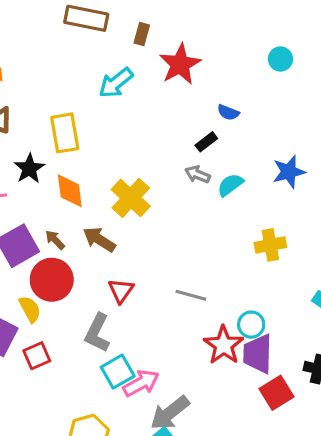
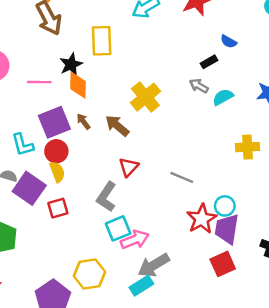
orange diamond: (70, 191) -> (78, 85), moved
red circle: (52, 280) -> (56, 151), moved, size x0.7
red square: (276, 393) -> (223, 264), moved

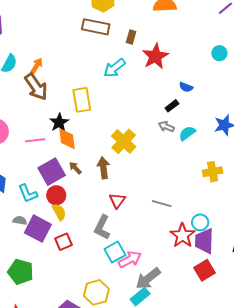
brown arrow: (117, 126) -> (103, 168), turned 50

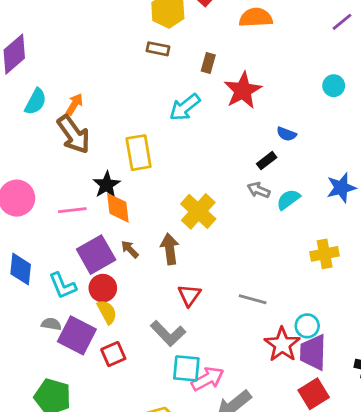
brown rectangle: (96, 27) -> (158, 49), size x0.6
gray L-shape: (102, 227) -> (168, 333), turned -70
cyan square: (115, 252) -> (186, 368), turned 35

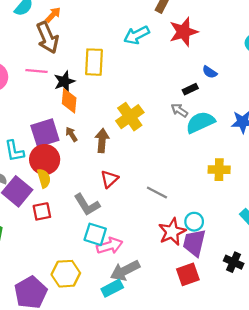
cyan semicircle: (288, 200) -> (200, 122), size x1.5
pink line: (72, 210) -> (36, 71), moved
red circle: (103, 288) -> (45, 160), size x1.4

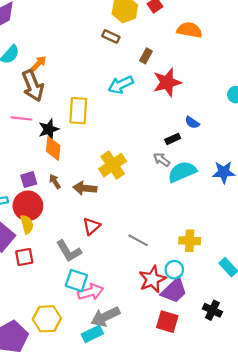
purple square: (45, 133) -> (29, 180), size x0.6
brown arrow: (102, 141) -> (85, 188), turned -90
yellow cross: (219, 170) -> (190, 241), moved
purple trapezoid: (194, 243) -> (174, 291), turned -148
red square: (188, 274) -> (167, 322), turned 35

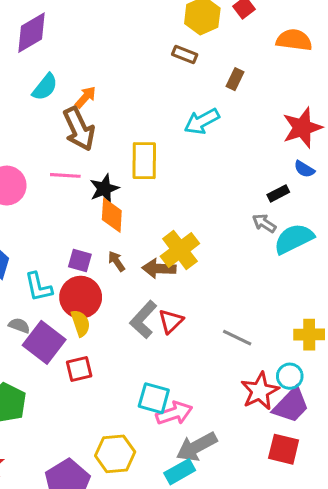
red star: (167, 82) -> (302, 128), moved
yellow cross: (113, 165) -> (180, 250), moved
purple square: (29, 180) -> (80, 260), turned 35
gray L-shape: (69, 251) -> (143, 320), moved, turned 76

